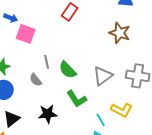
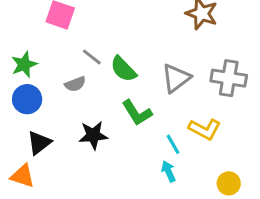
gray line: (47, 62) -> (92, 57), turned -40
gray semicircle: (36, 80) -> (75, 84), turned -72

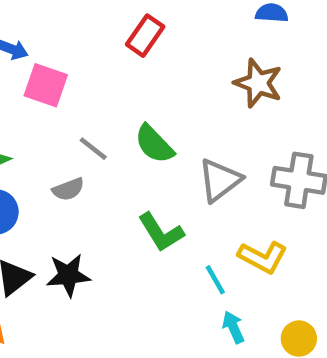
green semicircle: (123, 69) -> (154, 144), moved
black star: (93, 135) -> (68, 275), moved
cyan arrow: (169, 171) -> (233, 327), moved

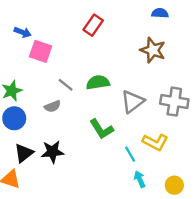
green semicircle: (154, 144) -> (98, 82), turned 125

